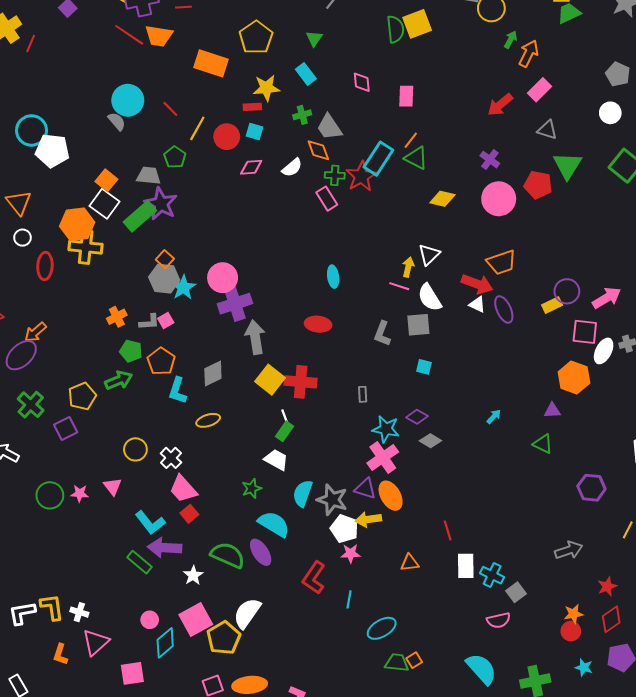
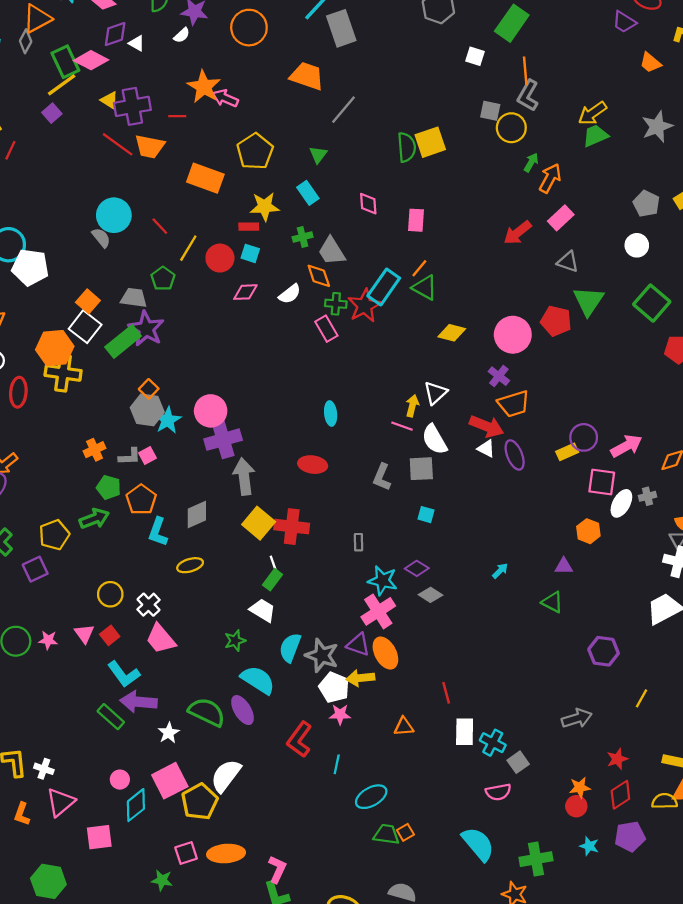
purple cross: (490, 160) -> (499, 376), moved
orange hexagon: (574, 378) -> (588, 531), size x0.7
red square: (189, 514) -> (110, 635), moved

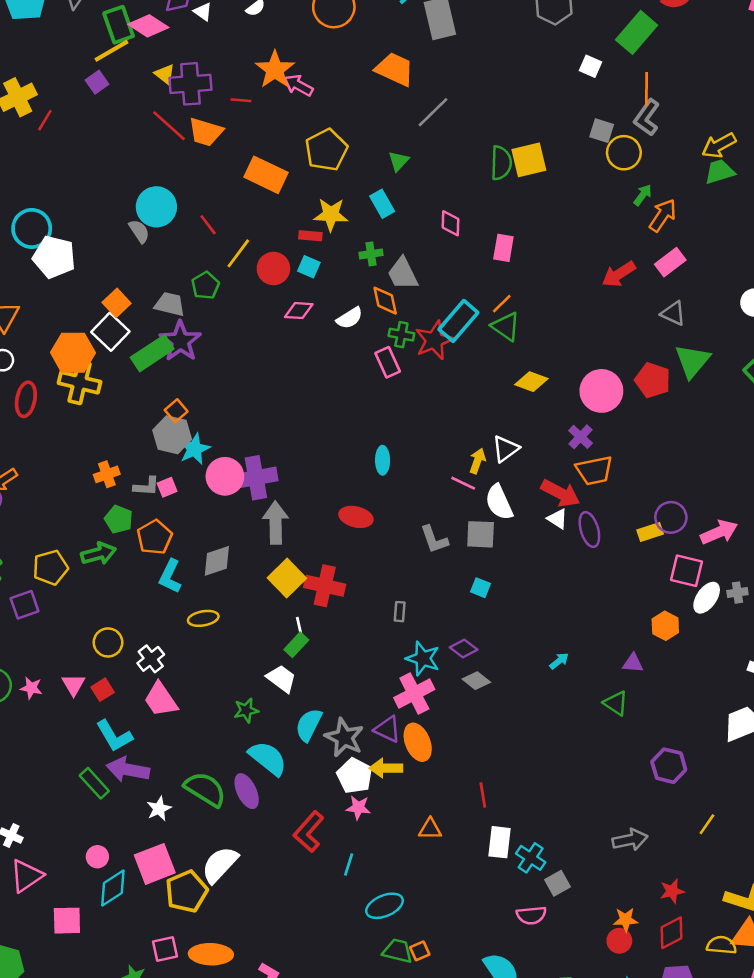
pink circle: (211, 411) -> (225, 476), moved
gray L-shape: (382, 477) -> (434, 539), turned -48

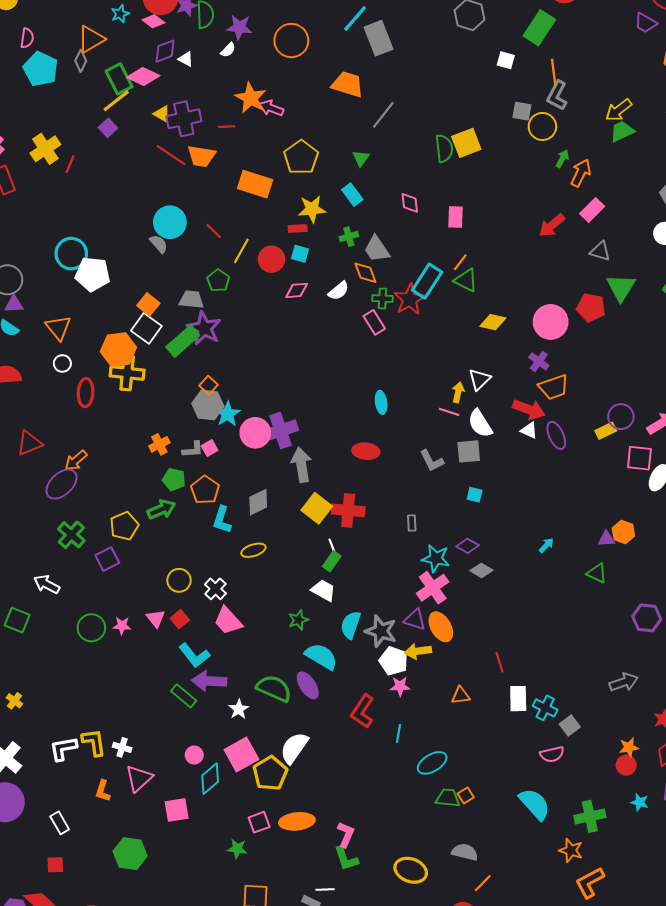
orange hexagon: (665, 626) -> (623, 532), moved

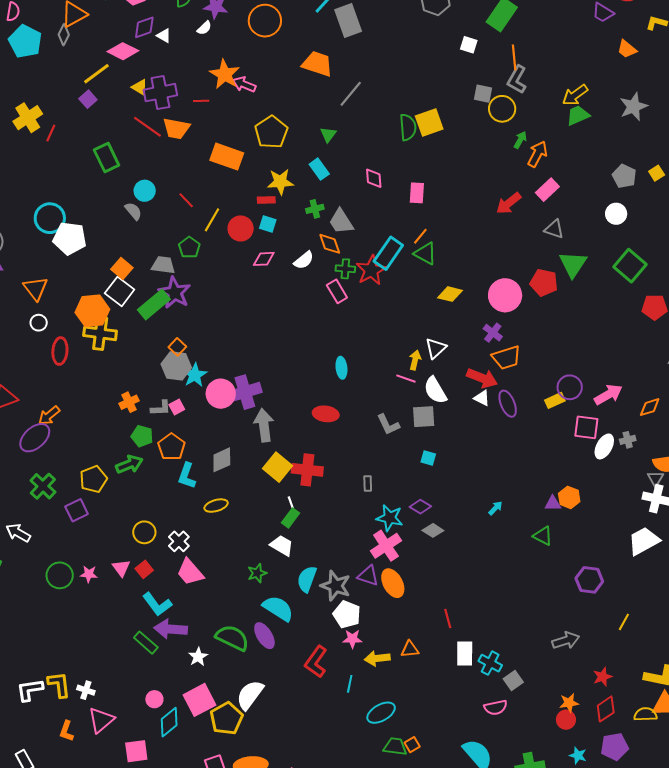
green rectangle: (119, 79) -> (107, 157), moved
cyan circle: (170, 222) -> (145, 191), size x0.7
yellow arrow: (418, 651) -> (377, 658), moved

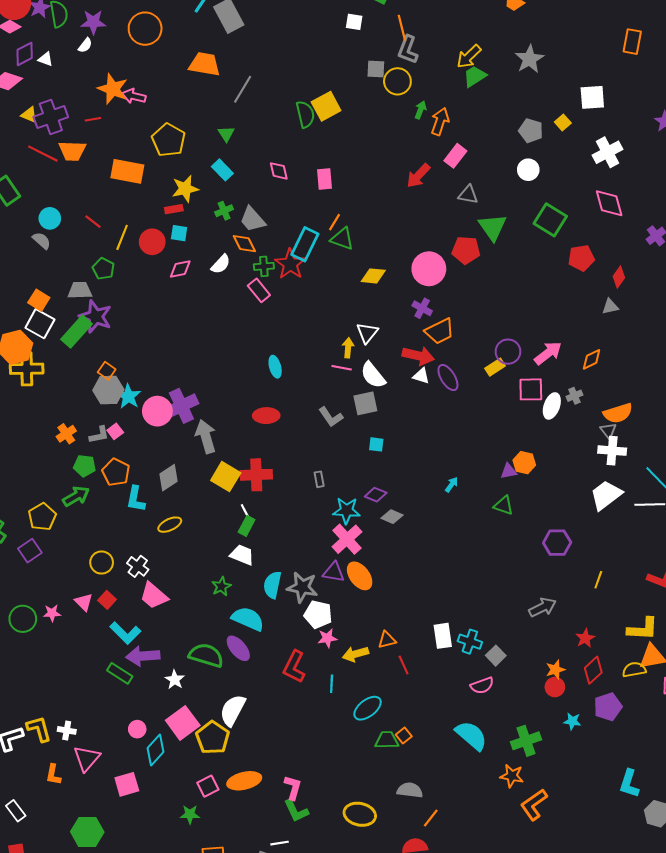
red line: (448, 618) -> (404, 665), moved

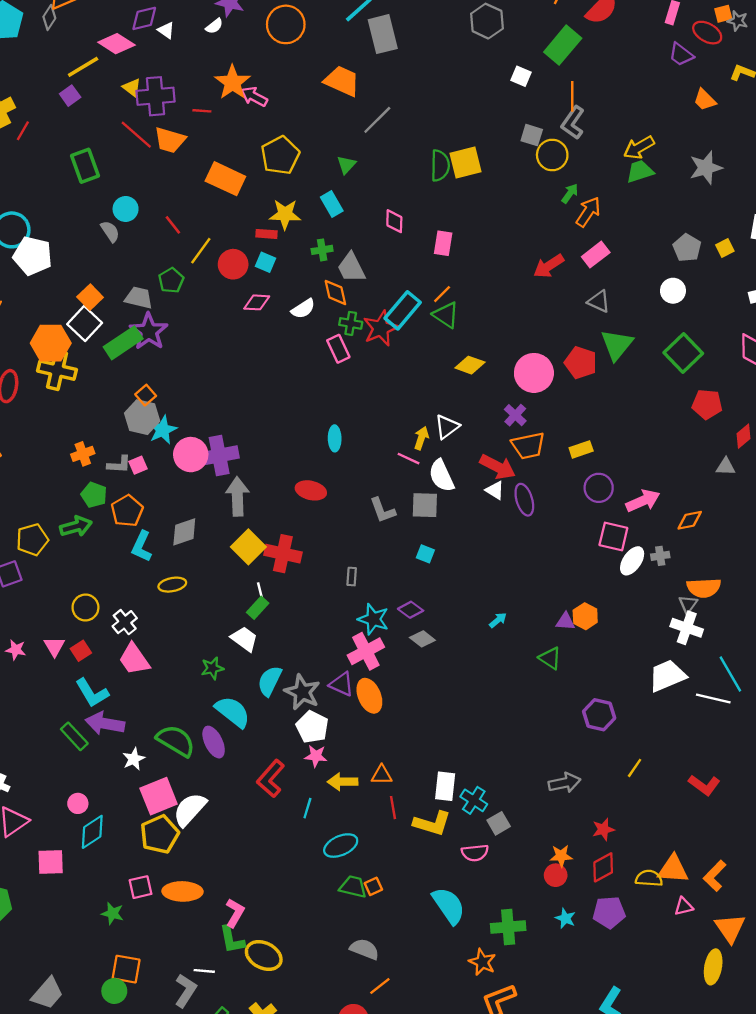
yellow rectangle: (495, 367) -> (581, 449), moved
yellow L-shape: (643, 629) -> (432, 823), moved
pink square: (183, 723) -> (159, 796), moved
yellow ellipse: (360, 814) -> (264, 956), moved

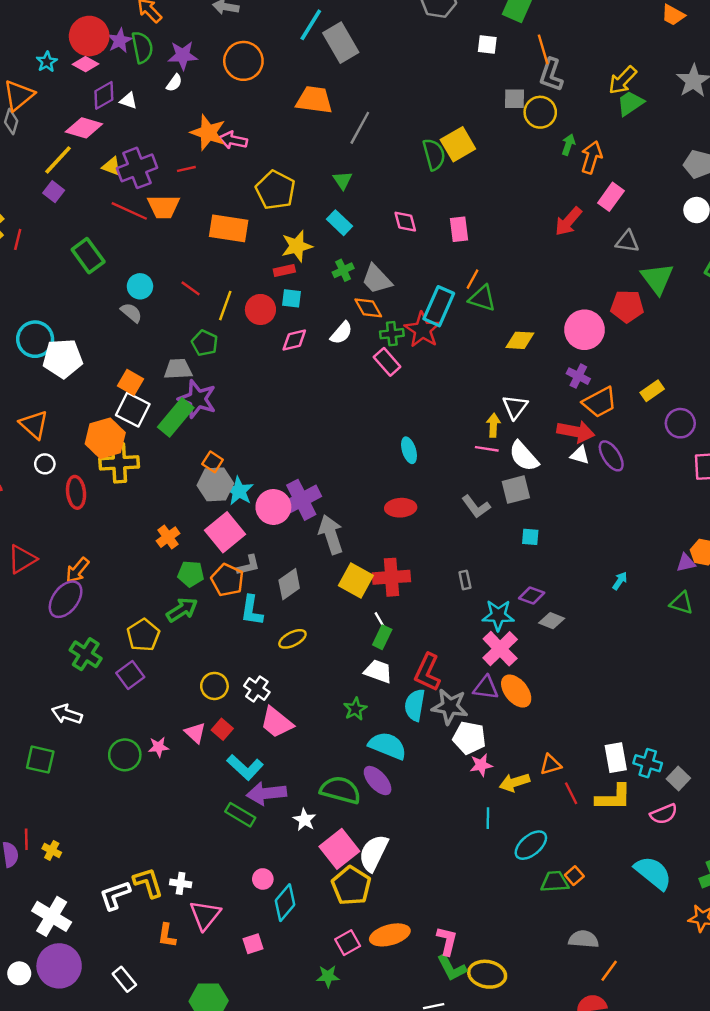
gray L-shape: (119, 464) -> (248, 565), moved
pink square: (138, 465) -> (225, 532), size x2.0
red L-shape: (271, 778) -> (427, 672), moved
pink square: (51, 862) -> (253, 944), size x0.7

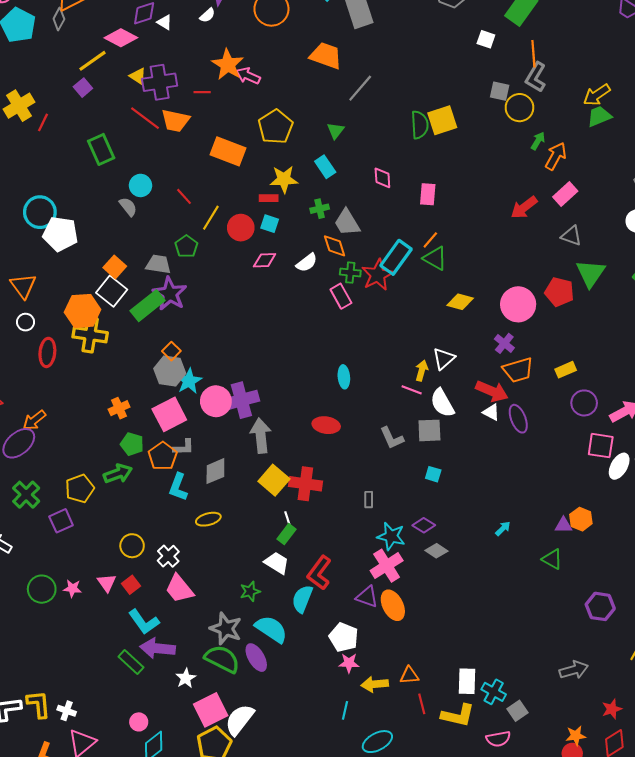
gray star: (450, 707) -> (226, 629), moved

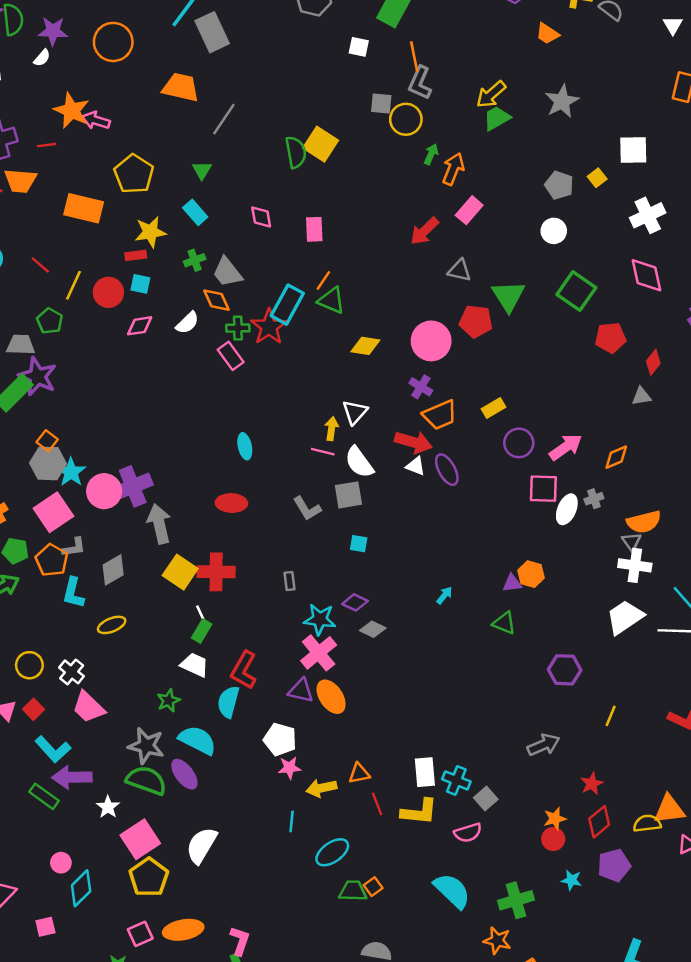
yellow square: (442, 120) -> (321, 144), turned -32
gray triangle: (571, 236) -> (460, 270), moved
white semicircle: (239, 720) -> (201, 845), moved

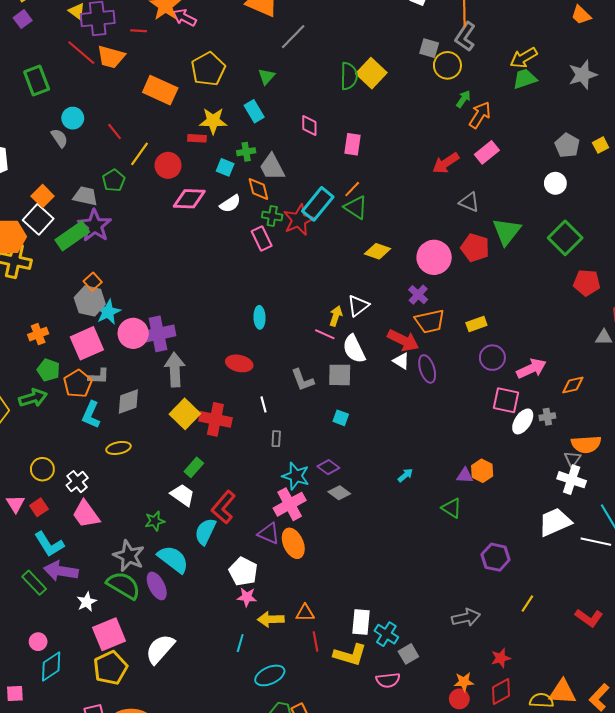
cyan square: (140, 284) -> (225, 167), moved
pink diamond: (140, 326) -> (189, 199), size x1.4
white line: (201, 614) -> (263, 404), moved

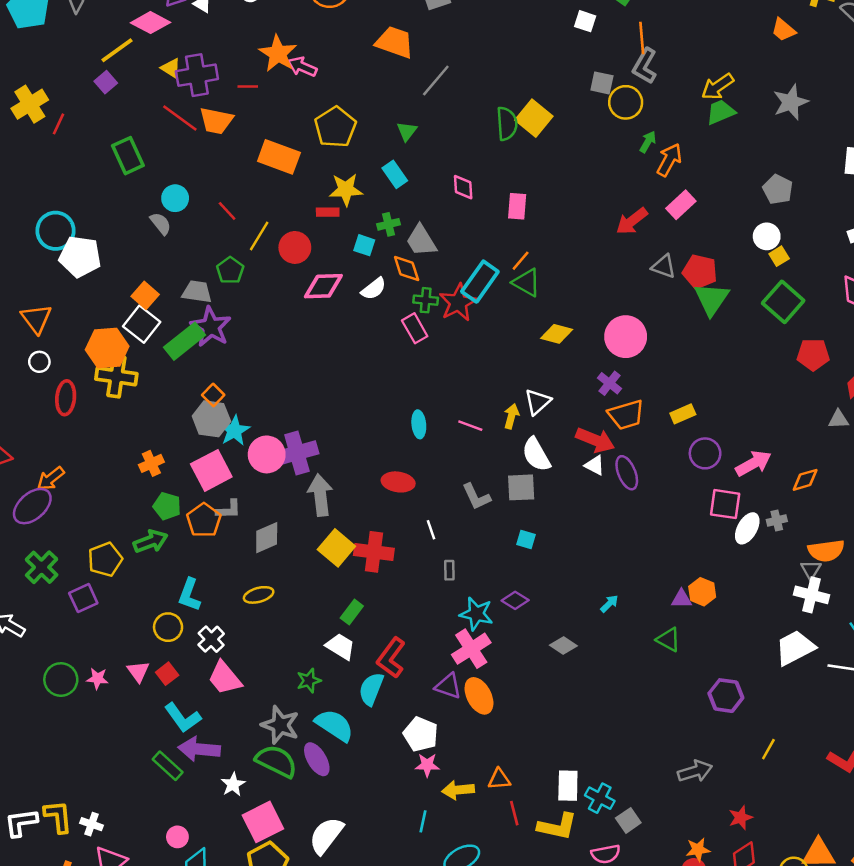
yellow square: (601, 145) -> (779, 256), moved
red pentagon: (475, 248) -> (700, 272), moved
pink line: (325, 334) -> (470, 426), moved
cyan L-shape: (91, 415) -> (189, 595), moved
gray diamond: (339, 493) -> (563, 646), moved

